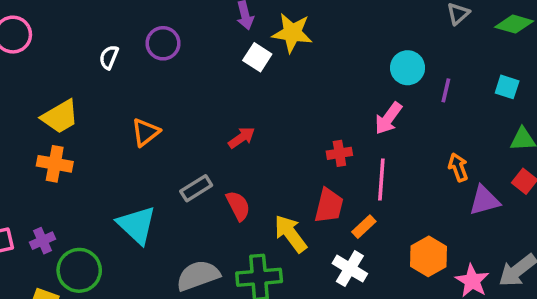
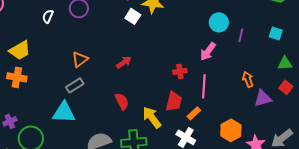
orange triangle: (146, 132) -> (80, 59), moved
gray rectangle: (196, 188) -> (75, 85), moved
cyan triangle: (137, 225) -> (64, 112), turned -40

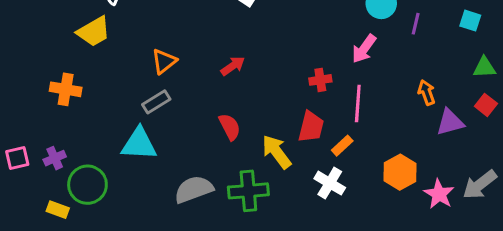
yellow trapezoid: (20, 50) -> (94, 32), moved

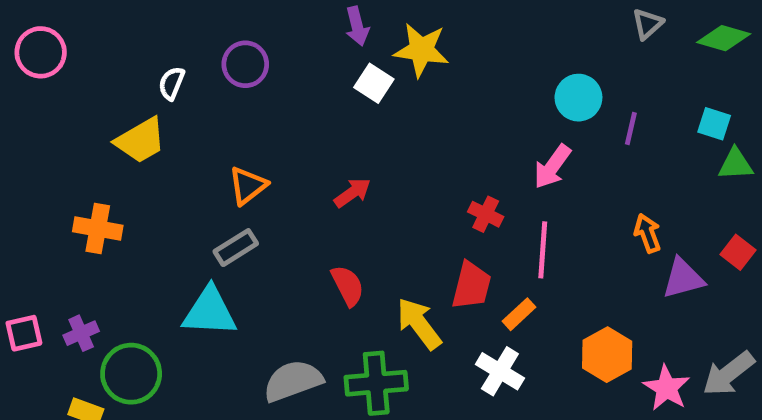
green triangle: (484, 67) -> (736, 164), moved
red cross: (320, 80) -> (486, 214), turned 35

